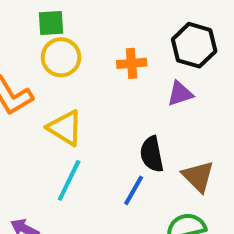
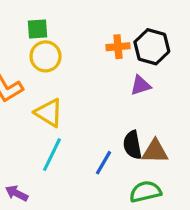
orange cross: (132, 63) -> (118, 47), moved
black semicircle: (152, 154) -> (132, 145), moved
brown triangle: (198, 176) -> (155, 151), turned -44

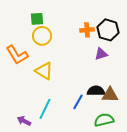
black semicircle: (132, 145) -> (96, 91), turned 102
cyan line: (52, 155) -> (45, 109), moved

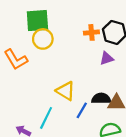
green square: (37, 19) -> (37, 21), size x1.6
yellow triangle: (44, 71) -> (66, 91), moved

